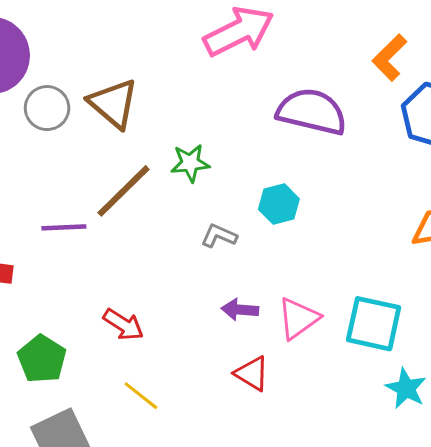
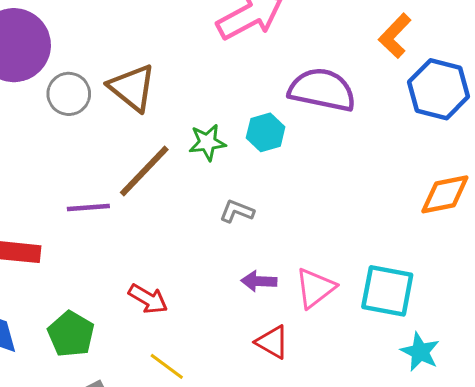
cyan hexagon: (279, 204) -> (266, 132), moved

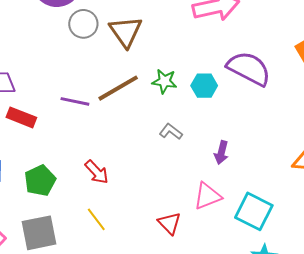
purple arrow: (259, 281) -> (221, 153), moved, turned -95

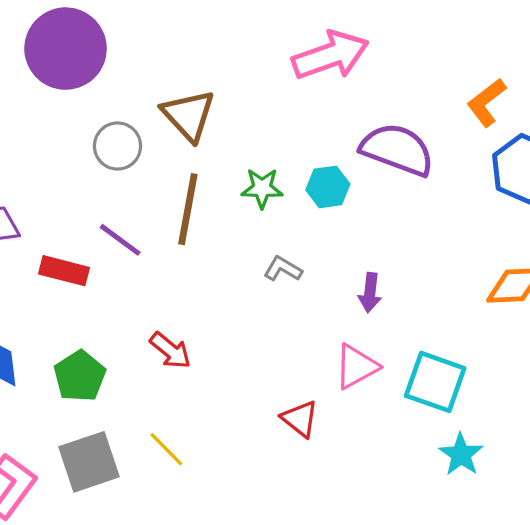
gray circle: (83, 24) -> (118, 146), moved
brown line: (118, 88) -> (188, 209), turned -42
purple line: (75, 101) -> (120, 240), turned 32
red rectangle: (21, 117) -> (64, 271), moved
yellow line: (96, 219) -> (166, 449), moved

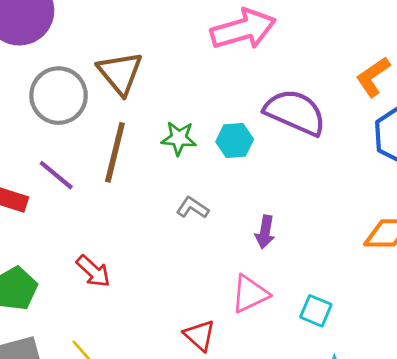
gray circle: (118, 146) -> (59, 96), size x1.4
cyan square: (435, 382) -> (316, 311), size x0.6

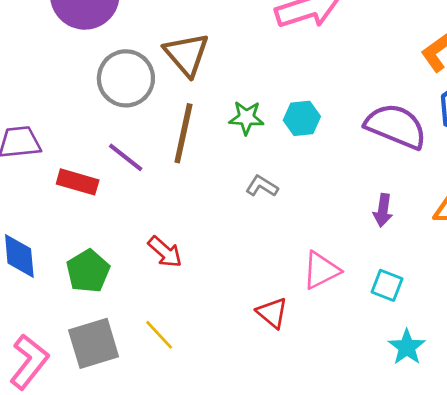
purple semicircle: (295, 112) -> (396, 126), moved
purple arrow: (265, 232) -> (383, 210), moved

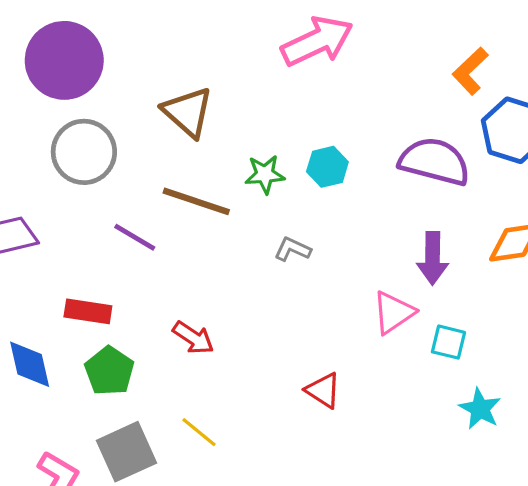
gray circle: (126, 78) -> (84, 152), moved
brown line: (183, 133) -> (196, 201), turned -76
red rectangle: (78, 182) -> (88, 311), moved
purple arrow: (383, 210) -> (433, 258), size x1.4
pink triangle: (321, 270) -> (393, 312), moved

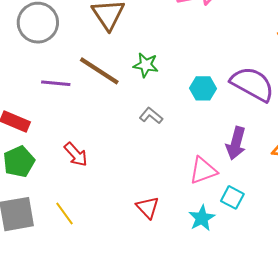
cyan hexagon: (327, 167) -> (203, 88), moved
purple line: (135, 237) -> (56, 83), turned -40
cyan star: (480, 409) -> (202, 218), moved

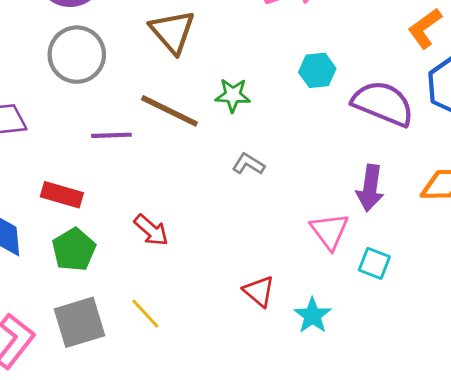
cyan hexagon: (203, 88) -> (317, 70), moved
pink triangle: (203, 171) -> (330, 231), turned -40
cyan star: (202, 218) -> (313, 315), moved

